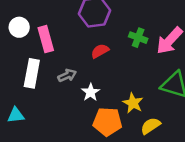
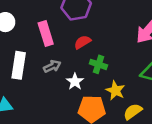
green cross: (138, 38) -> (98, 64), moved
pink rectangle: (46, 39) -> (46, 33), moved

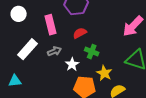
white rectangle: (19, 65) -> (28, 49), turned 30

